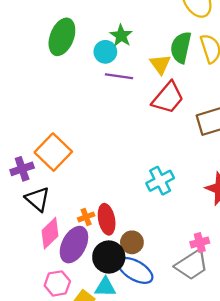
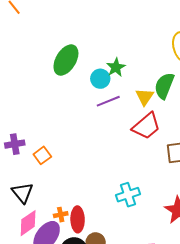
purple line: (119, 76) -> (108, 101), turned -40
orange square: (53, 152) -> (42, 155), size x0.6
purple cross: (22, 169) -> (15, 144), moved

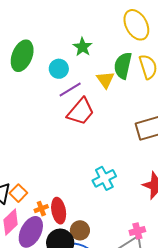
green star: (116, 67) -> (83, 47), moved
red trapezoid: (146, 126) -> (81, 112), moved
orange square: (42, 155) -> (18, 193), moved

